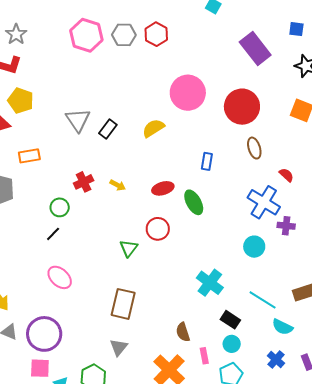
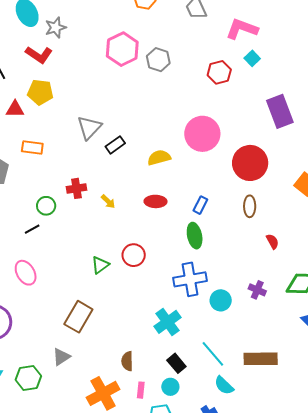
red hexagon: (156, 34) -> (219, 72), moved
yellow pentagon: (21, 101) -> (40, 92), turned -30
red ellipse: (163, 188) -> (156, 201), moved
green ellipse: (194, 202) -> (195, 236), moved
blue cross: (264, 202) -> (190, 279), moved, turned 32

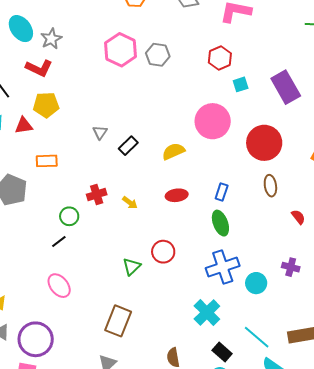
cyan square: (252, 58) -> (241, 84), moved, turned 35
gray triangle: (89, 128) -> (100, 132), size x0.6

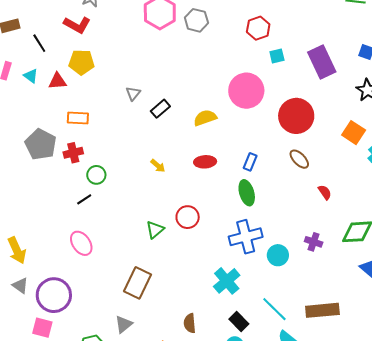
brown ellipse: (270, 186) -> (299, 159), turned -40
red cross: (97, 195) -> (73, 153), moved

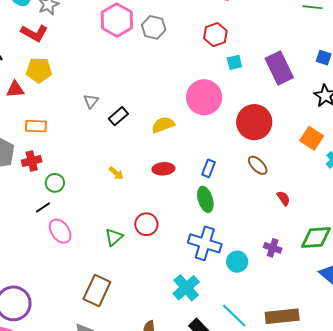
blue cross: (246, 237) -> (205, 243), turned 32
pink ellipse: (81, 243) -> (60, 231), moved

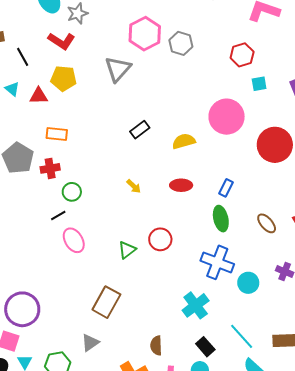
gray triangle: (91, 101) -> (118, 69), moved, size x1.8
brown ellipse: (258, 165) -> (267, 223), moved

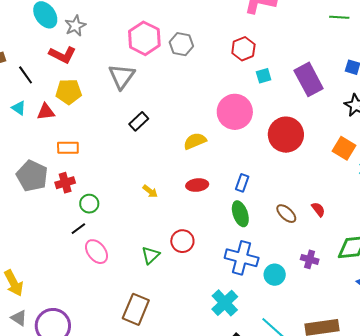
black rectangle: (140, 130) -> (139, 121), moved

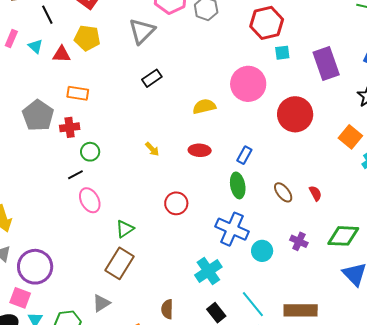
red hexagon: (243, 49) -> (267, 23), size x1.4
green triangle: (151, 255) -> (125, 229), moved

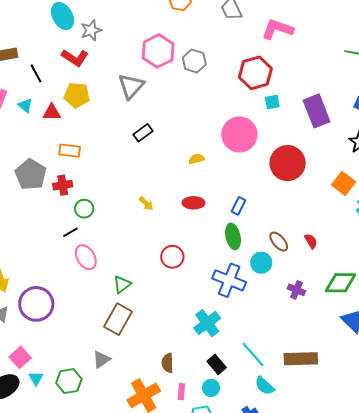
yellow semicircle: (204, 106) -> (196, 159), size x0.7
cyan circle: (262, 251) -> (261, 263), moved
purple circle: (35, 267) -> (36, 304), moved
pink square: (20, 298) -> (20, 357), turned 30

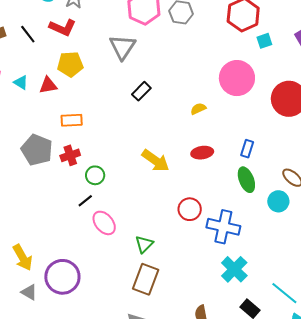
black line: (36, 73) -> (28, 34), moved
yellow arrow: (146, 204) -> (155, 161), size x1.8
blue cross: (229, 280) -> (223, 227), moved

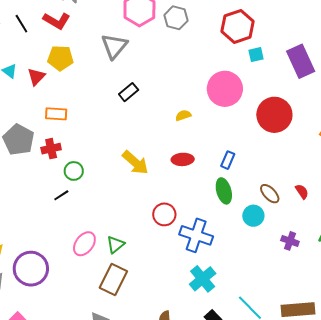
red triangle: (48, 85) -> (36, 77), turned -42
pink ellipse: (104, 223) -> (84, 244), moved, turned 70

